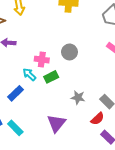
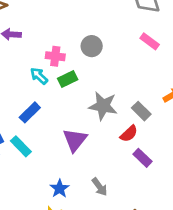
blue rectangle: (16, 93) -> (30, 112), moved
gray star: (78, 98) -> (103, 106), size x1.5

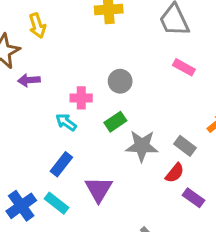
green rectangle: (68, 79) -> (115, 122), moved
purple triangle: (75, 140) -> (99, 189), moved

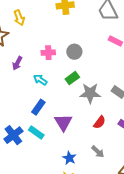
purple arrow: (29, 80) -> (17, 63), moved, turned -56
pink cross: (81, 98) -> (48, 53), moved
red semicircle: (175, 173) -> (100, 122), moved

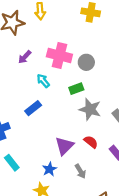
pink cross: (48, 53) -> (59, 56), size x1.6
purple triangle: (63, 122) -> (64, 146), moved
red semicircle: (100, 122) -> (91, 142), turned -104
cyan rectangle: (36, 133) -> (12, 163), moved

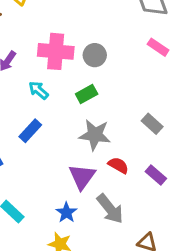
gray star: (90, 109) -> (95, 135), moved
gray arrow: (80, 171) -> (110, 209), size x1.5

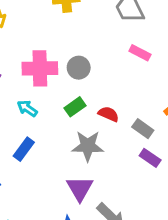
red semicircle: (118, 165) -> (109, 114), moved
purple rectangle: (156, 175) -> (150, 158), moved

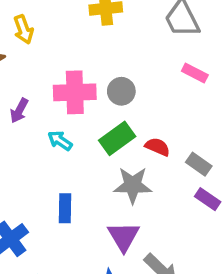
green rectangle: (75, 107) -> (117, 138), size x1.4
blue rectangle: (24, 149) -> (65, 208), moved, turned -35

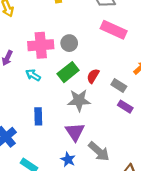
pink rectangle: (195, 73) -> (114, 30), size x1.6
red semicircle: (157, 147) -> (93, 76), turned -80

